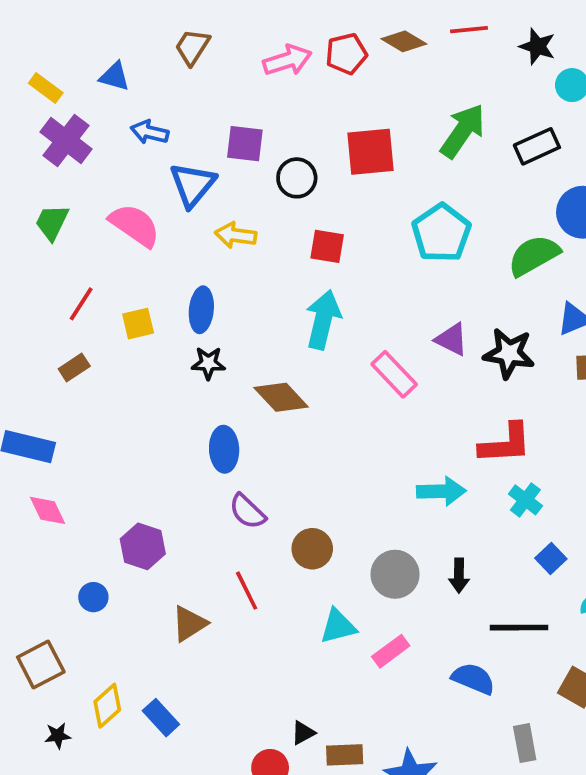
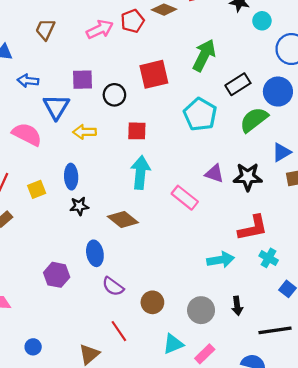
black rectangle: (537, 146) -> (238, 84), moved
purple hexagon: (143, 546) -> (57, 275), moved

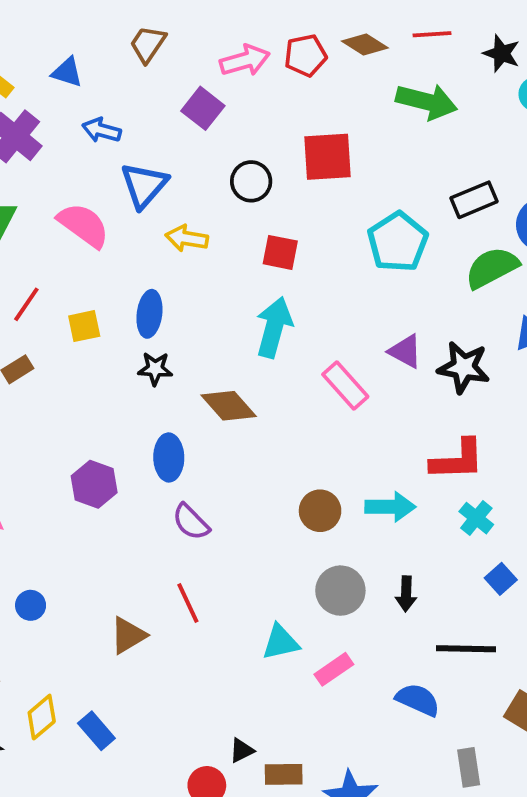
green arrow: (204, 55) -> (427, 102), moved, turned 68
purple square: (82, 80) -> (203, 108), moved, turned 30
brown circle: (152, 302) -> (320, 511), moved

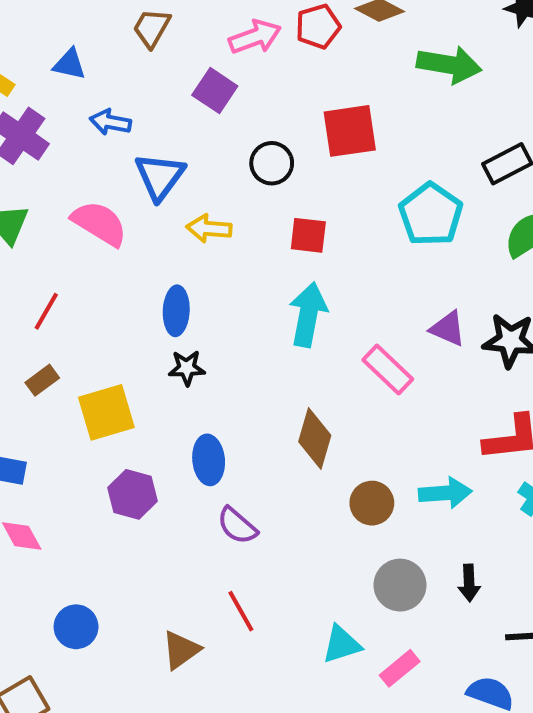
yellow square: (84, 326) -> (106, 412), moved, size x1.6
brown diamond: (229, 406) -> (315, 439), moved, turned 62
blue circle: (31, 605) -> (76, 627), size x1.4

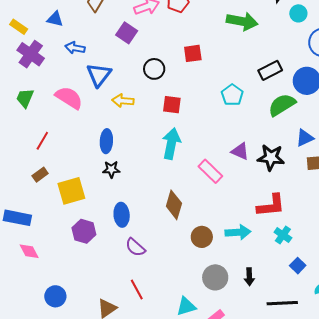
red square: (350, 131) -> (193, 53), size x0.7
cyan pentagon: (431, 214) -> (232, 95), size x0.7

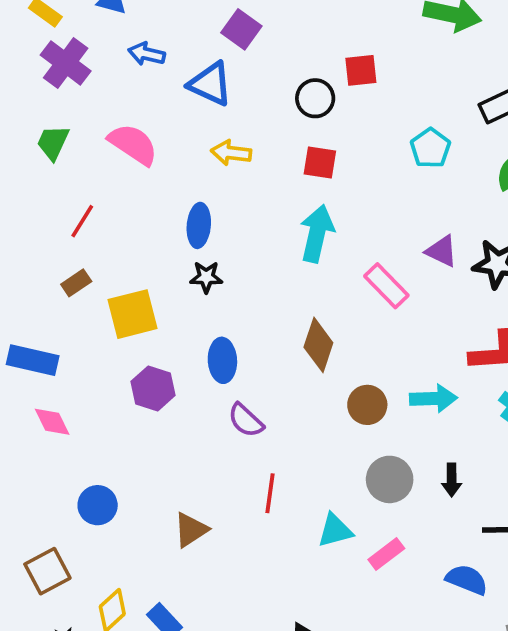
black circle: (154, 69) -> (315, 98), moved
blue triangle: (99, 75) -> (210, 84), moved, turned -44
red line: (137, 289) -> (270, 493), moved, turned 35

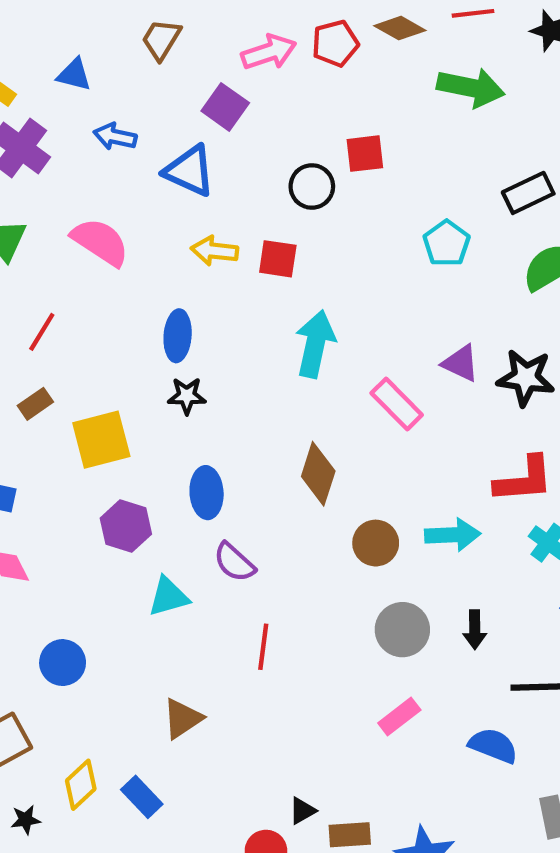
red square: (320, 162) -> (278, 259), moved
brown triangle: (191, 530) -> (182, 719), moved
cyan triangle: (335, 530) -> (168, 597), moved

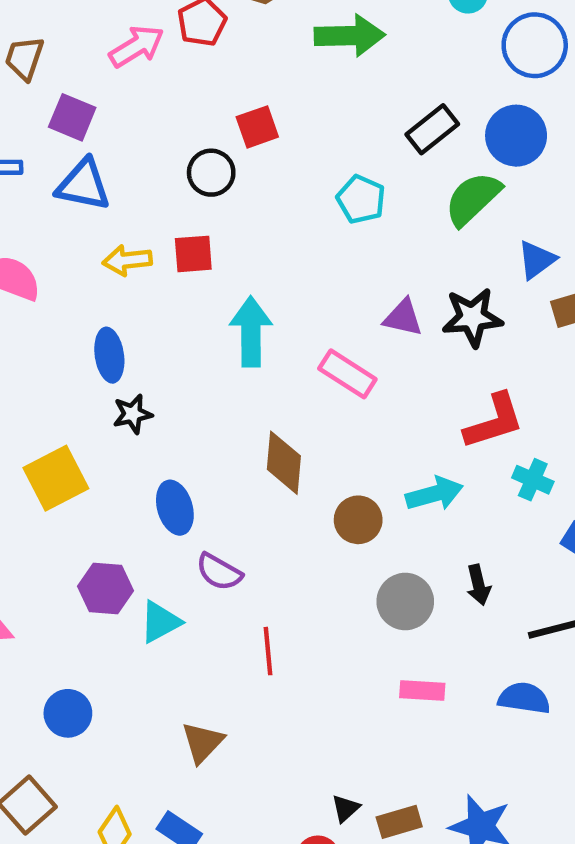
purple square: (225, 107) -> (72, 117), moved
purple hexagon: (126, 526) -> (105, 588), moved
pink rectangle: (399, 717) -> (422, 690), turned 54

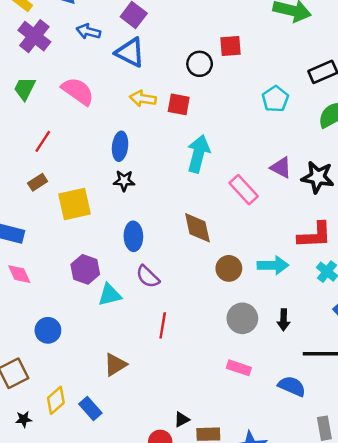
brown diamond: (284, 463) -> (197, 228), turned -32

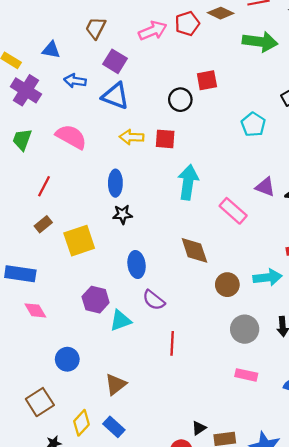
brown triangle: (115, 365) -> (116, 384), moved

